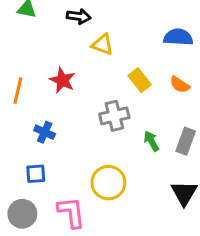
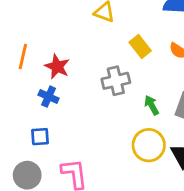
red star: (62, 80) -> (57, 66), moved
yellow circle: (108, 183) -> (149, 145), moved

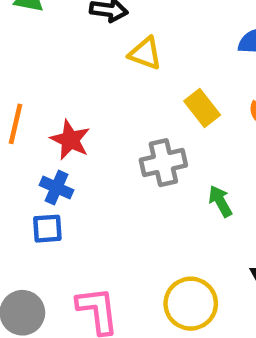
blue square: (40, 137) -> (47, 229), moved
yellow circle: (149, 145) -> (191, 304), moved

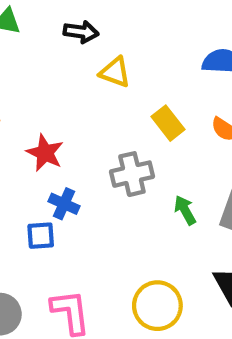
blue cross: (56, 188) -> (64, 204), moved
blue square: (47, 229) -> (41, 236), moved

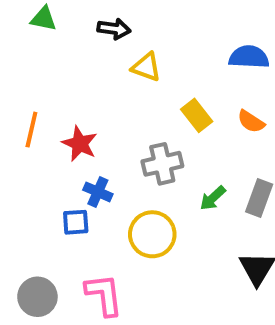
green arrow: (185, 210) -> (213, 198), turned -104
yellow circle: (157, 306) -> (152, 234), moved

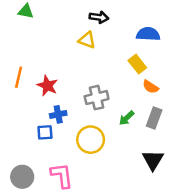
black arrow: (114, 29) -> (99, 17), moved
yellow rectangle: (197, 115) -> (137, 64), moved
orange semicircle: (251, 121) -> (151, 87), moved
blue cross: (98, 192) -> (58, 114), turned -35

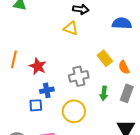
yellow rectangle: (137, 64) -> (105, 58), moved
orange semicircle: (151, 87) -> (124, 67), turned 32
green arrow: (127, 118) -> (104, 93), turned -40

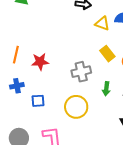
yellow triangle: (71, 28) -> (102, 23), moved
red star: (38, 66) -> (40, 62), turned -30
blue cross: (47, 90) -> (17, 86), moved

